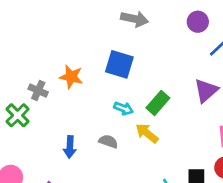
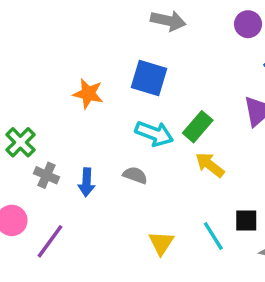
gray cross: (38, 91) -> (47, 175), moved
cyan arrow: (123, 108) -> (154, 134), size x1.5
yellow arrow: (147, 133) -> (210, 165), moved

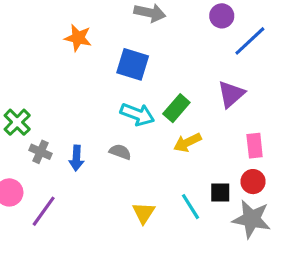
orange star: (88, 94) -> (78, 38), moved
yellow arrow: (210, 165) -> (187, 142), turned -64

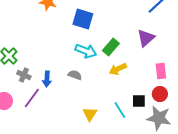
purple line: (44, 211) -> (32, 98), moved

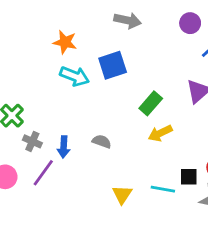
blue square: (83, 19) -> (113, 65), turned -35
cyan arrow: (86, 51) -> (75, 76), moved
cyan line: (120, 110) -> (163, 189), turned -48

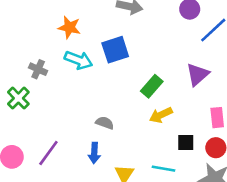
gray cross: (32, 141) -> (38, 69), moved
blue arrow: (64, 147) -> (94, 153), moved
black square: (189, 177) -> (186, 142), moved

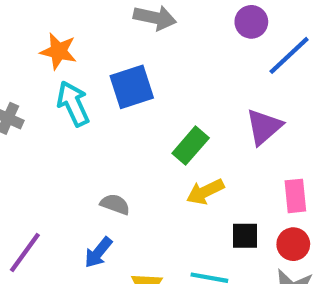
cyan arrow: (79, 60) -> (73, 104), turned -136
blue arrow: (94, 153) -> (98, 253), turned 36

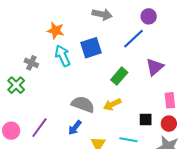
blue line: (289, 55) -> (133, 39), moved
yellow arrow: (205, 192) -> (112, 104), moved
gray semicircle: (115, 204) -> (83, 104), size x1.6

